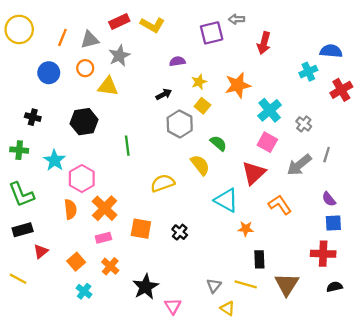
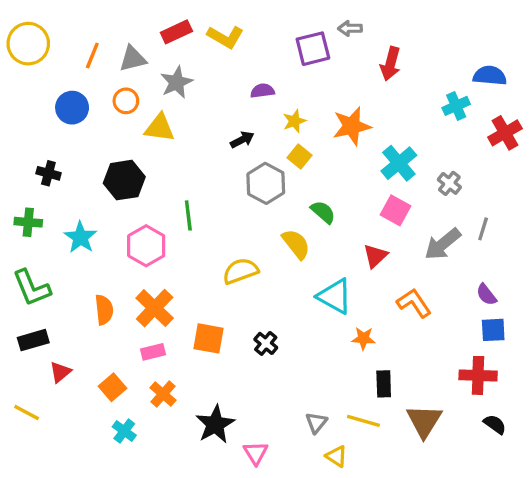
red triangle: (254, 173) -> (375, 256), size x0.7
pink hexagon: (82, 179) -> (146, 246), moved
black semicircle: (335, 287) -> (495, 424), turned 49

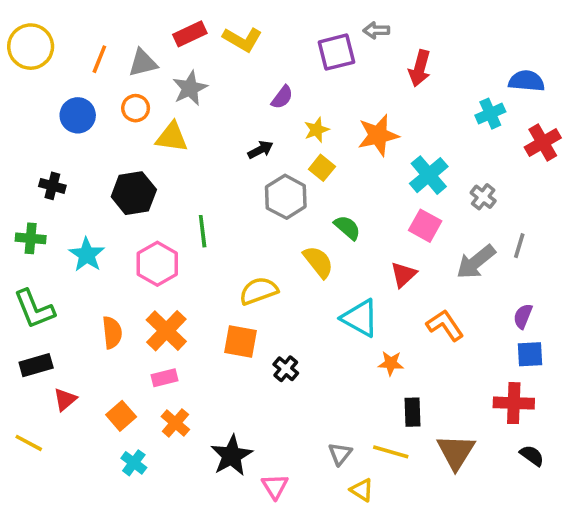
purple semicircle: (262, 91) -> (282, 97), turned 135
purple semicircle: (486, 295) -> (523, 316), turned 60
orange square: (208, 338) -> (241, 342), moved

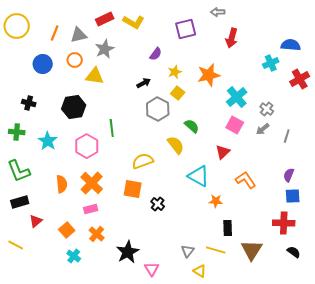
gray arrow: (376, 30) -> (218, 12), moved
gray arrow: (476, 262) -> (263, 129), moved, size x0.6

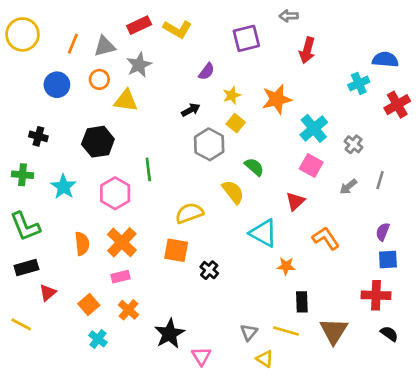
gray arrow: (263, 129) -> (348, 187), moved

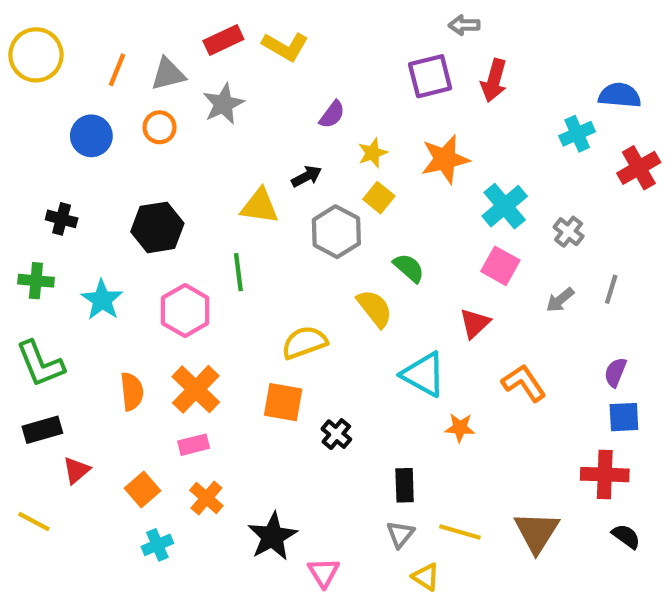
purple square: (246, 38) -> (430, 76), moved
yellow triangle: (126, 101) -> (260, 206), moved
black rectangle: (302, 302) -> (405, 485), moved
cyan cross: (98, 339) -> (157, 545), turned 30

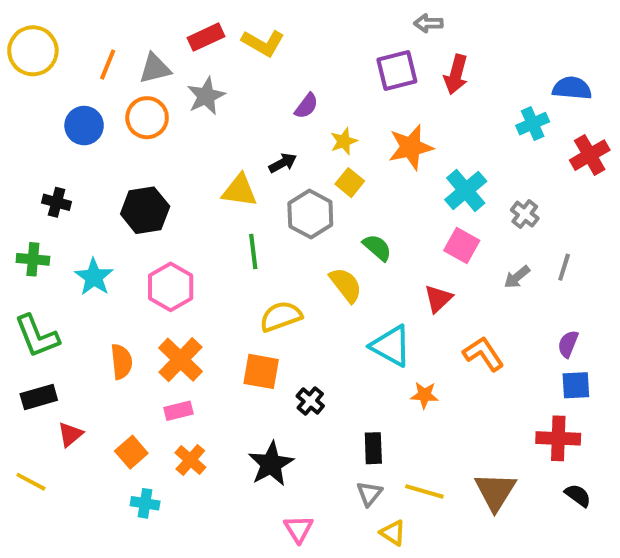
orange circle: (160, 127) -> (147, 118), size x1.4
green line: (238, 272) -> (253, 251), moved
black star: (272, 536) -> (271, 464), moved
cyan cross: (157, 545) -> (145, 503), turned 32

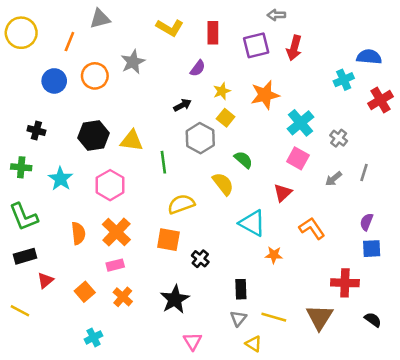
red rectangle: (206, 37) -> (213, 33), moved, turned -65
gray triangle: (155, 68) -> (100, 19), moved
yellow triangle: (239, 190) -> (132, 141), moved
red cross: (558, 438) -> (345, 283), moved
cyan cross: (145, 503) -> (94, 337), moved, turned -36

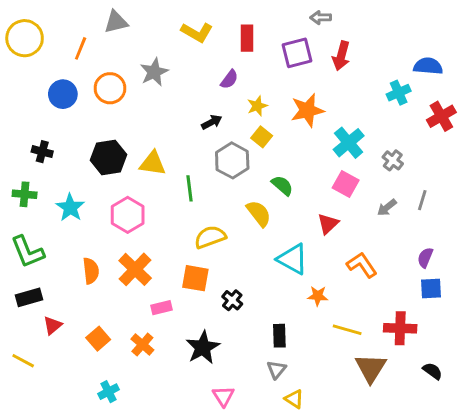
pink rectangle: (115, 265) -> (162, 308), moved
yellow line: (274, 317) -> (347, 330), moved

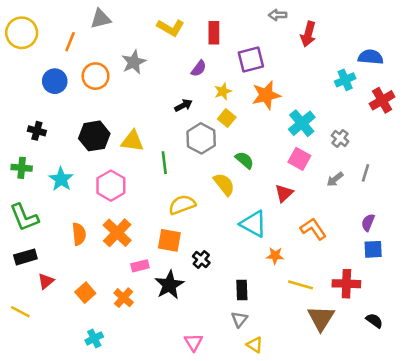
purple square: (297, 53) -> (251, 60), moved
red arrow: (341, 56) -> (308, 34), moved
black star: (203, 347) -> (169, 285), moved

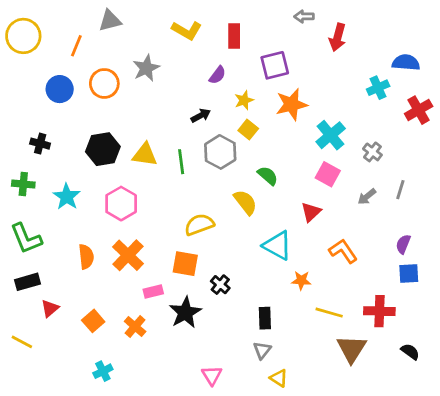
green line: (164, 163) -> (181, 162), moved

